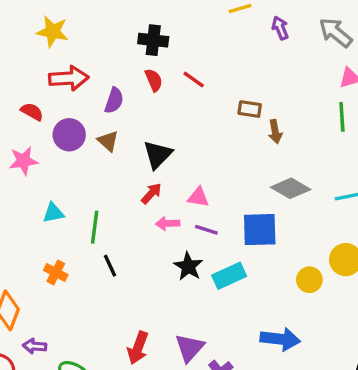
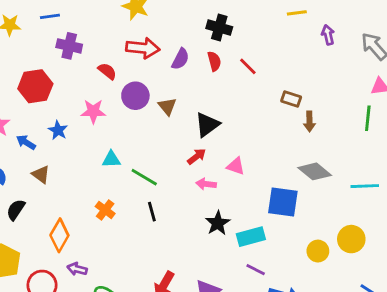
purple semicircle: (114, 100) -> (180, 59), moved
green line: (95, 227) -> (144, 177), turned -76
purple line: (206, 230) -> (256, 270), moved

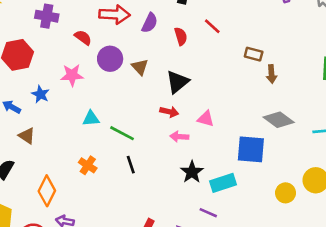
red semicircle: (214, 61) -> (181, 36), moved
red arrow: (197, 156) -> (169, 112), turned 54
purple line: (256, 270) -> (208, 213), moved

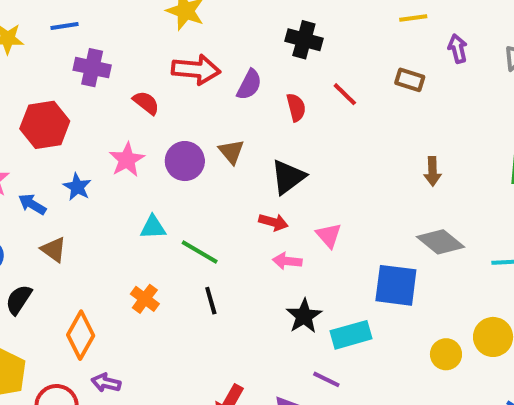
brown rectangle: (254, 54) -> (410, 80), moved
purple circle: (110, 59) -> (185, 161), moved
pink star: (72, 75) -> (127, 160), turned -30
pink triangle: (206, 119) -> (329, 235), turned 30

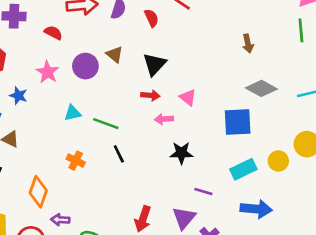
black star: (304, 316) -> (181, 153), turned -30
cyan rectangle: (351, 335) -> (243, 169), moved

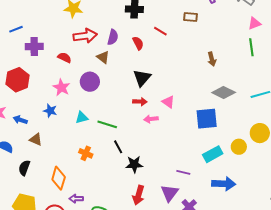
brown triangle: (115, 54) -> (103, 57), moved
blue star: (18, 96) -> (50, 111), moved
black star: (181, 153) -> (134, 164), moved

